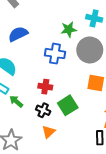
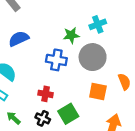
cyan cross: (94, 18) -> (98, 24), turned -35
green arrow: (16, 101) -> (14, 118), moved

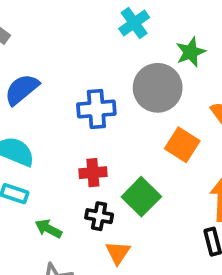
cyan cross: (98, 24) -> (134, 23), moved
green star: (71, 35) -> (191, 52), moved
orange square: (98, 91) -> (182, 145), turned 36

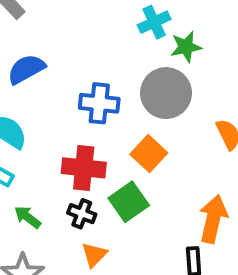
green star: (191, 52) -> (186, 47), moved
orange square: (182, 145) -> (149, 154), moved
red cross: (93, 173) -> (84, 168), size x1.5

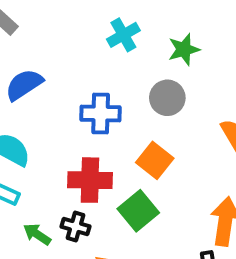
cyan cross: (154, 22) -> (123, 35), moved
gray circle: (166, 93) -> (167, 98), size x0.7
black cross: (82, 214) -> (76, 226), moved

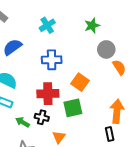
cyan cross: (123, 35) -> (47, 25), moved
gray circle: (167, 98) -> (106, 49), moved
green square: (138, 211) -> (73, 108), turned 30

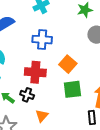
green square: (73, 108) -> (72, 89), moved

